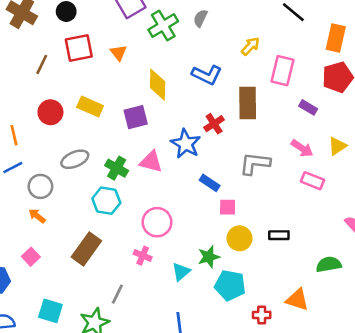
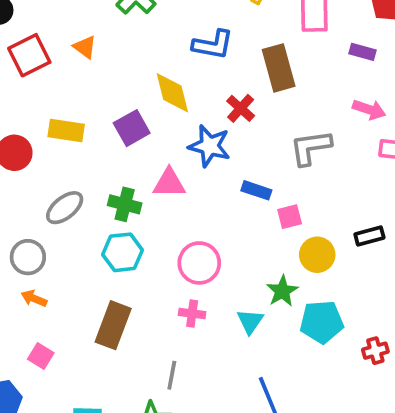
yellow diamond: (158, 85) -> (172, 93), moved

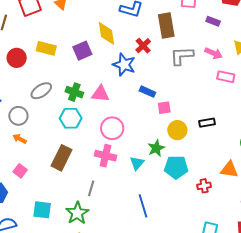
gray L-shape: (311, 148) -> (182, 56), moved
pink triangle: (169, 183) -> (100, 94), moved
pink cross: (192, 314) -> (105, 156), size x1.5

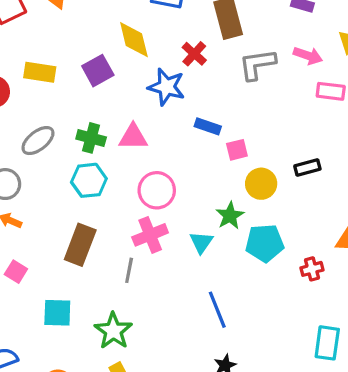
pink cross: (105, 156) -> (150, 235), turned -30
gray line: (91, 188) -> (129, 270), moved
cyan square: (42, 210) -> (57, 313), moved

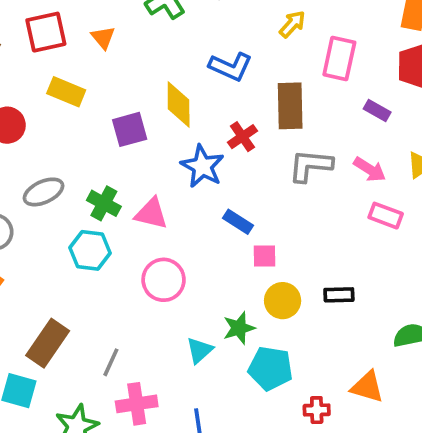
yellow rectangle: (40, 72) -> (66, 92), moved
pink cross: (150, 235) -> (137, 404), moved
brown rectangle: (80, 245) -> (48, 343), moved

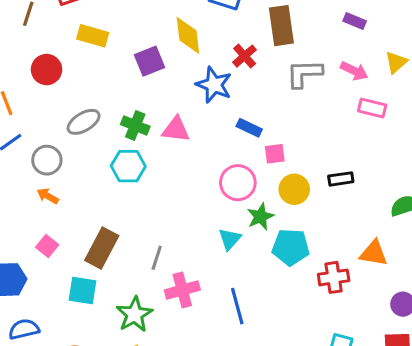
pink circle: (164, 280) -> (238, 183), moved
red cross: (317, 410) -> (334, 277), size x1.4

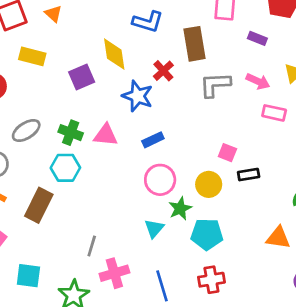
blue rectangle: (249, 128) -> (153, 140), moved, turned -50
pink square: (275, 154) -> (227, 153), moved, turned 30
brown rectangle: (102, 248) -> (39, 205), moved
red cross: (334, 277) -> (211, 280), moved

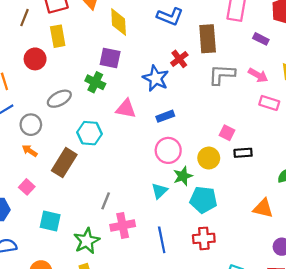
yellow diamond: (114, 54) -> (119, 22), moved
yellow rectangle: (32, 56) -> (58, 36), moved, turned 60
purple square: (82, 77) -> (110, 58), turned 30
green cross: (71, 133) -> (95, 82), moved

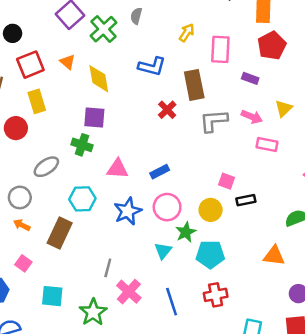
blue star: (156, 78) -> (128, 211), moved, turned 30
pink cross: (123, 226) -> (129, 292), turned -30

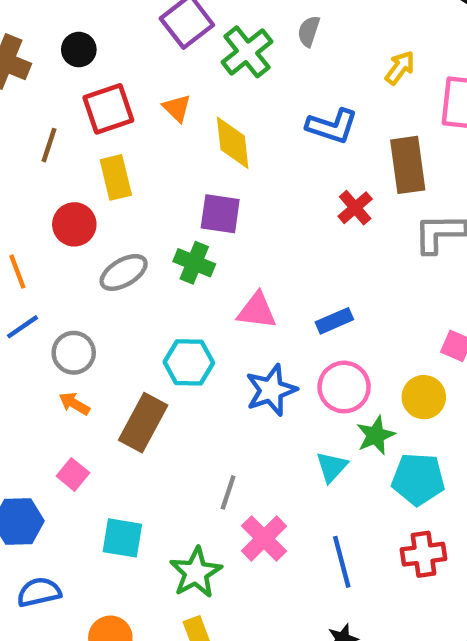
gray ellipse: (46, 167) -> (124, 272), moved

